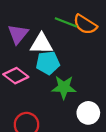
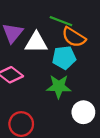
orange semicircle: (85, 24) -> (74, 37), moved
cyan pentagon: (48, 63) -> (64, 58), moved

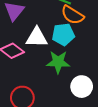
white triangle: (36, 43) -> (37, 37), moved

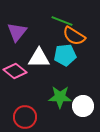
green star: (58, 62) -> (60, 97), moved

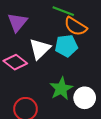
white triangle: (39, 58) -> (40, 49), turned -45
green star: (60, 97) -> (61, 89), turned -30

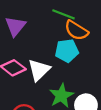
white triangle: (40, 49) -> (39, 70), moved

